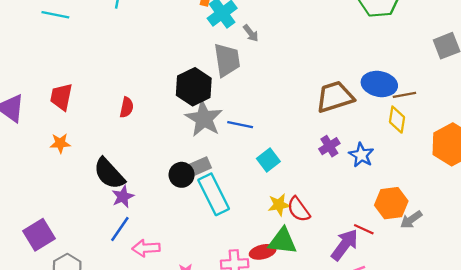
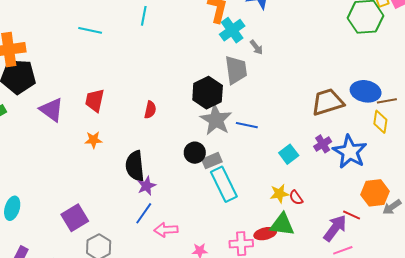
blue star: (361, 155) -> (350, 152), size x1.6
cyan square: (268, 160) -> (289, 154), moved
black semicircle: (109, 174) -> (135, 166), turned 36
black circle: (182, 175) -> (195, 153), moved
red semicircle: (299, 209) -> (296, 198), size x0.7

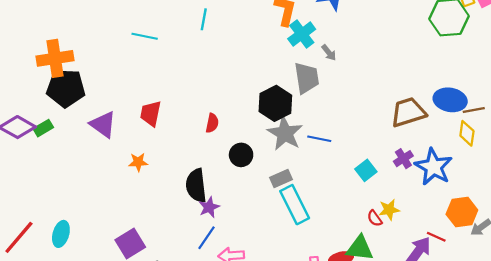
orange star: (93, 140) -> (138, 162), moved
black circle: (195, 153) -> (241, 155), moved
yellow star: (279, 194) -> (389, 210), moved

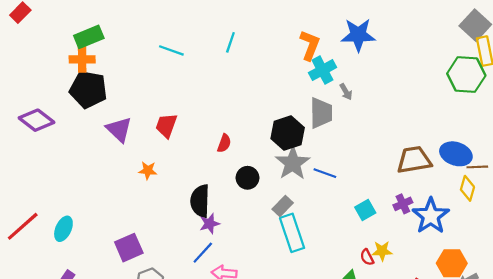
orange cross: (55, 58) -> (82, 59), size x0.7
green rectangle: (43, 128) -> (89, 37), moved, size x1.5
gray rectangle: (281, 178) -> (283, 206), turned -30

